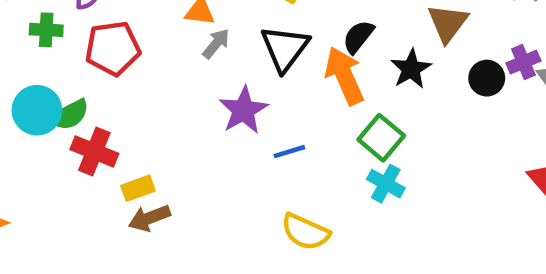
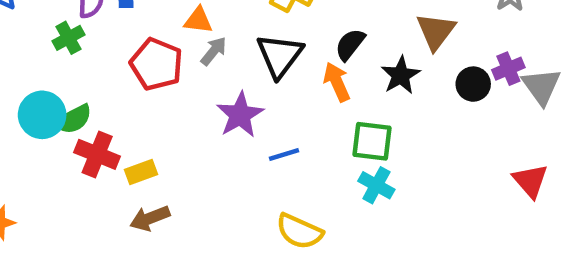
green cross: (46, 30) -> (68, 38), moved, turned -32
red pentagon: (113, 48) -> (156, 64), moved, turned 30
orange arrow: (344, 76) -> (337, 82), size x0.7
green square: (381, 138) -> (372, 141), turned -33
yellow rectangle: (138, 188) -> (141, 172), moved

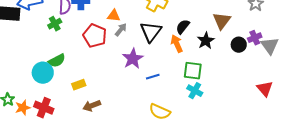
cyan circle: (42, 115) -> (43, 73), moved
red cross: (97, 154) -> (44, 108), moved
yellow rectangle: (141, 172) -> (79, 85), moved

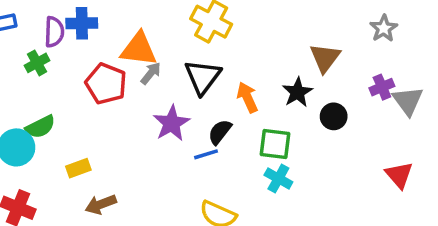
orange triangle: (114, 16) -> (139, 49), size x1.6
black semicircle: (183, 27) -> (220, 132), moved
black circle: (239, 45) -> (334, 116), moved

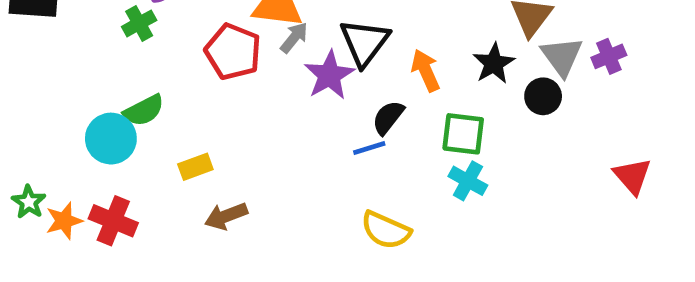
gray triangle: (408, 101) -> (562, 56), moved
purple star: (171, 123) -> (329, 75), moved

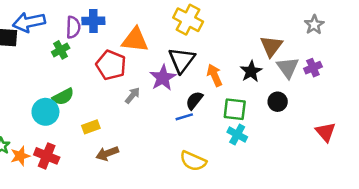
gray arrow: (294, 38) -> (132, 95), moved
black circle: (543, 96) -> (278, 102), moved

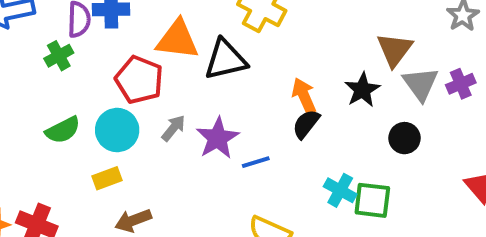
black triangle: (182, 60) -> (226, 60), moved, turned 40
purple star: (163, 78) -> (218, 138), moved
black semicircle: (194, 100) -> (306, 124), moved
green square: (235, 109) -> (372, 200), moved
cyan circle: (45, 112) -> (117, 130), moved

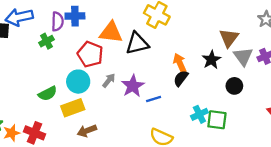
green semicircle: (63, 130) -> (48, 94), moved
yellow rectangle: (107, 178) -> (73, 108), size x1.5
cyan cross: (340, 190) -> (199, 114), turned 35

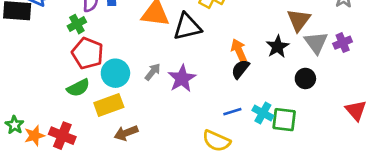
red pentagon: (90, 54) -> (88, 53), moved
blue line: (154, 99) -> (232, 112), moved
cyan cross: (199, 114) -> (263, 113), turned -35

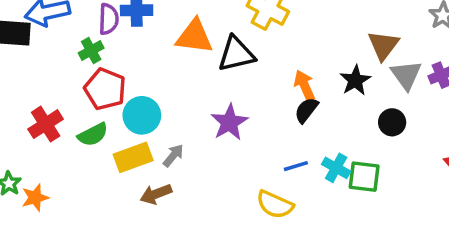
gray arrow: (153, 72) -> (173, 156), moved
red cross: (62, 136) -> (46, 124), moved, turned 35

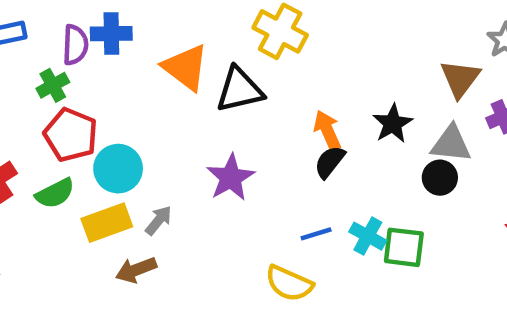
orange triangle: (194, 37) -> (186, 67), turned 30
brown triangle: (383, 45) -> (460, 79), moved
gray triangle: (406, 75) -> (451, 144), moved, turned -48

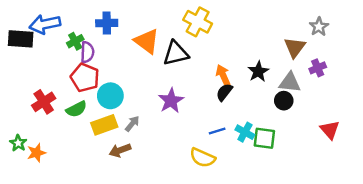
purple semicircle: (75, 45) -> (87, 52), moved
green cross: (53, 85) -> (75, 41), moved

